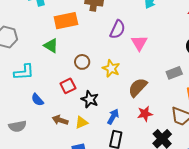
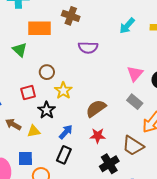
purple semicircle: (117, 29) -> (88, 48), turned 54
pink triangle: (139, 43) -> (135, 74), moved
yellow star: (111, 68) -> (63, 91), moved
gray rectangle: (174, 73) -> (135, 102), turned 49

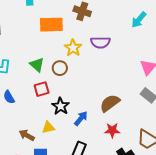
green triangle: (20, 50) -> (37, 65), moved
yellow star: (63, 91) -> (73, 48), moved
brown arrow: (13, 124) -> (27, 135), moved
blue arrow: (66, 132) -> (81, 118), moved

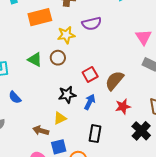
yellow star: (73, 48) -> (66, 35), turned -30
red square: (42, 89) -> (90, 75), moved
black star: (61, 106) -> (67, 95), turned -30

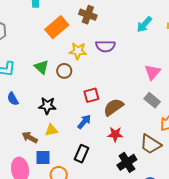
orange rectangle: (40, 17) -> (57, 27), turned -40
black star: (67, 95) -> (47, 106), moved

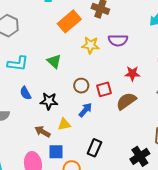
brown circle: (64, 71) -> (81, 86), moved
black star: (47, 106) -> (49, 101), moved
blue arrow: (84, 122) -> (85, 110), moved
red star: (115, 134) -> (132, 74), moved

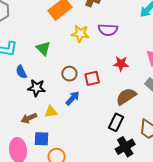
blue semicircle: (25, 93) -> (21, 72), moved
brown semicircle: (126, 101) -> (126, 96), moved
brown arrow: (43, 132) -> (29, 118), turned -56
black rectangle: (94, 148) -> (116, 122), moved

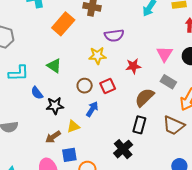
yellow star: (80, 34) -> (97, 56), moved
black cross: (125, 147) -> (123, 149), moved

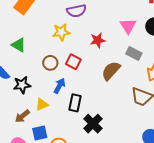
red square: (108, 86) -> (73, 62), turned -35
black rectangle: (139, 125) -> (75, 103), moved

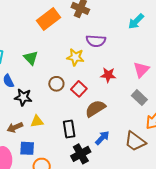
brown semicircle: (111, 71) -> (95, 108), moved
blue arrow: (60, 86) -> (102, 138), moved
black rectangle: (75, 103) -> (69, 129), turned -36

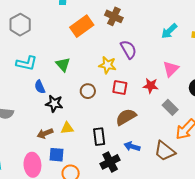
purple semicircle: (96, 41) -> (128, 49), turned -126
pink triangle: (141, 70) -> (171, 69), moved
red star: (108, 75) -> (151, 86), moved
red square: (79, 89) -> (120, 87), moved, turned -35
blue arrow: (102, 138) -> (132, 146), turned -119

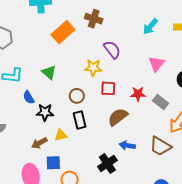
red star: (151, 86) -> (138, 94), moved
black rectangle: (99, 137) -> (80, 120), moved

